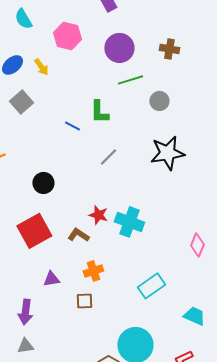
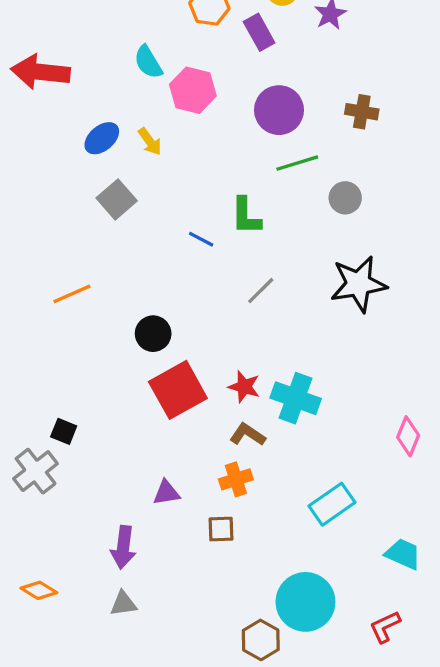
cyan semicircle: (23, 19) -> (148, 62), moved
red square: (34, 231) -> (178, 390), moved
brown L-shape: (78, 235) -> (248, 435), moved

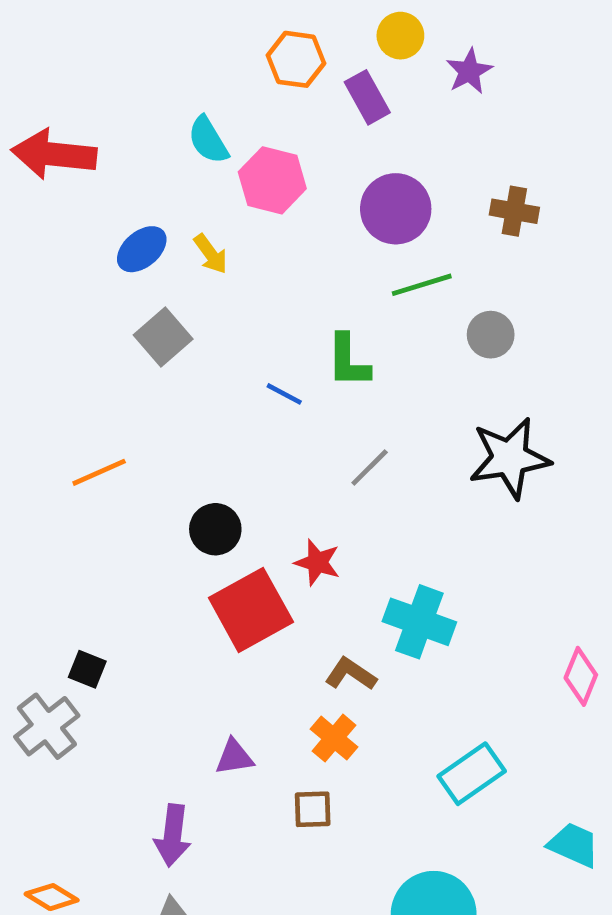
red star: (244, 387) -> (317, 562), moved
orange cross: (236, 479) -> (334, 738), turned -32

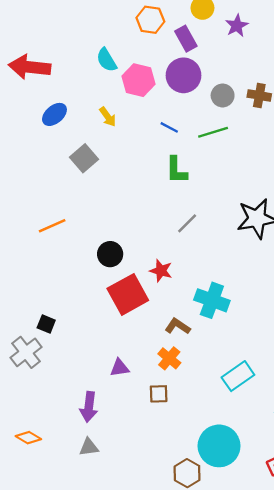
purple circle: (396, 209) -> (184, 75), moved
blue ellipse: (142, 249) -> (54, 114), moved
gray circle: (491, 335) -> (223, 95), moved
blue line: (284, 394) -> (169, 127), moved

